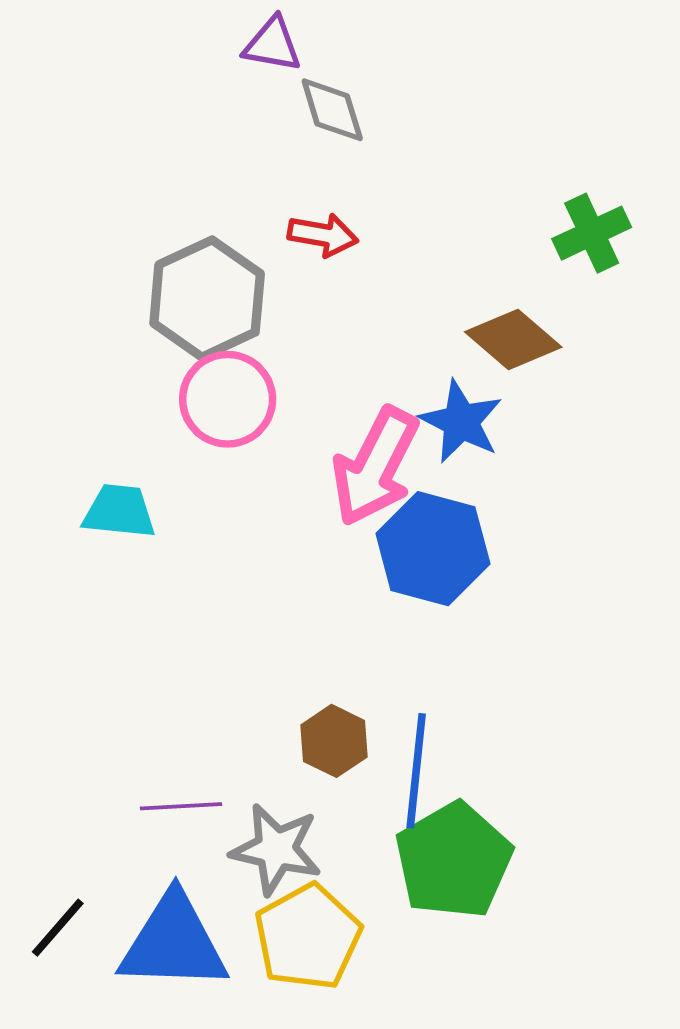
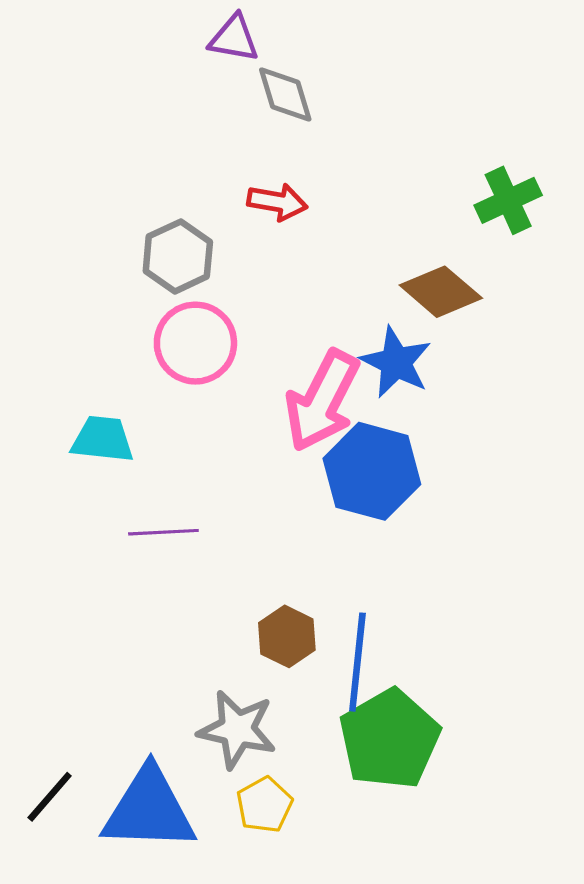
gray hexagon: (207, 298) -> (178, 256), size x0.7
purple line: (181, 806) -> (163, 532), moved
yellow pentagon: (308, 937) -> (264, 805), size x0.6

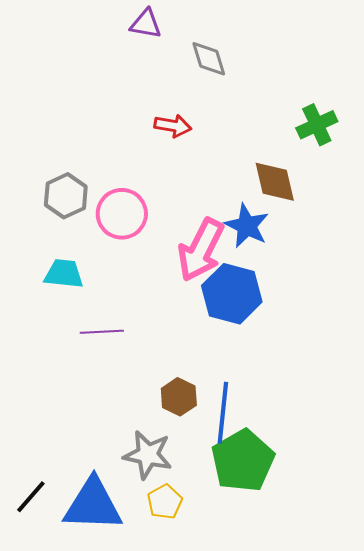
gray diamond: (285, 95) -> (209, 59), moved
gray hexagon: (178, 256) -> (66, 196), moved
brown diamond: (441, 292) -> (275, 182), turned 36

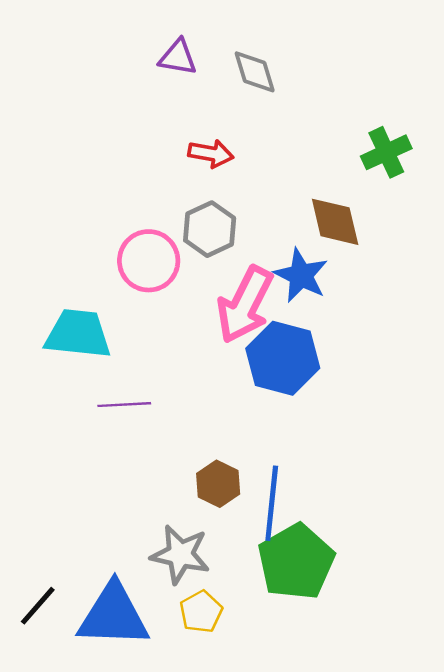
purple triangle: (146, 24) -> (178, 57), moved
gray hexagon: (66, 196) -> (210, 229), moved
cyan trapezoid: (64, 274) -> (78, 334), size x1.4

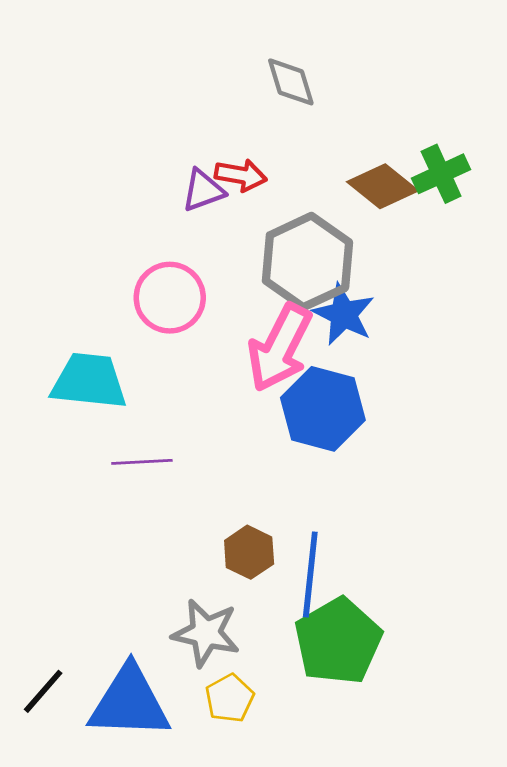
purple triangle: (178, 57) -> (203, 190), moved, turned -30
brown diamond: (335, 222) -> (383, 186), moved, turned -38
gray hexagon: (210, 229) -> (307, 261), moved, size x1.5

